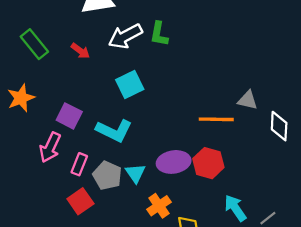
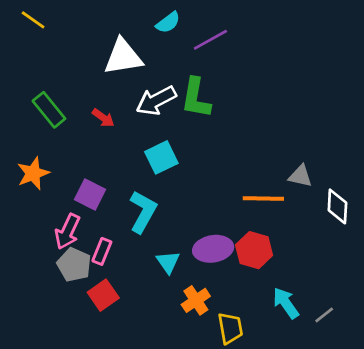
green L-shape: (159, 34) -> (196, 98), size x1.4
cyan L-shape: (114, 131) -> (143, 212), turned -87
gray pentagon: (107, 175) -> (74, 265), moved

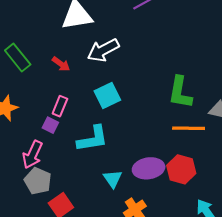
green L-shape: (196, 98) -> (180, 92), moved
purple square: (90, 195) -> (50, 125), size x0.7
cyan L-shape: (143, 212) -> (93, 139), turned 52
pink rectangle: (102, 251) -> (60, 106), moved

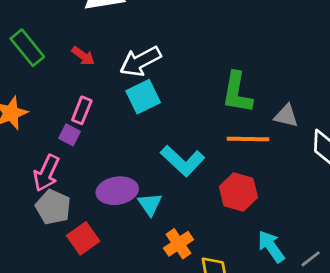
white arrow: (103, 50) -> (140, 61), moved
cyan L-shape: (93, 139) -> (183, 161), moved, turned 52
purple ellipse: (149, 168) -> (117, 191), moved

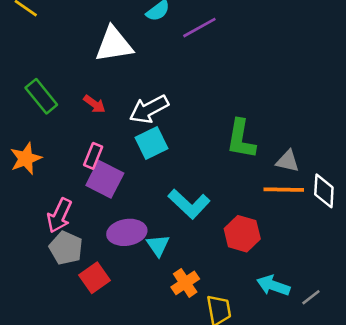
purple square: (70, 135) -> (105, 179), moved, size x1.8
orange line: (248, 139) -> (284, 190), moved
cyan arrow: (271, 247) -> (273, 286), turned -36

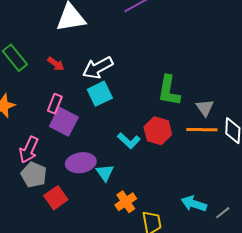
gray triangle: (288, 161) -> (205, 108), turned 42
cyan L-shape: (189, 204) -> (129, 141), size x0.7
red hexagon: (242, 234) -> (158, 131), moved

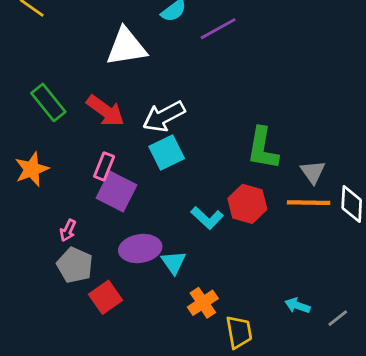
red arrow: (56, 64) -> (105, 111), size x1.6
pink arrow: (29, 150) -> (68, 230), size x0.6
cyan arrow: (194, 204) -> (297, 306), size x0.7

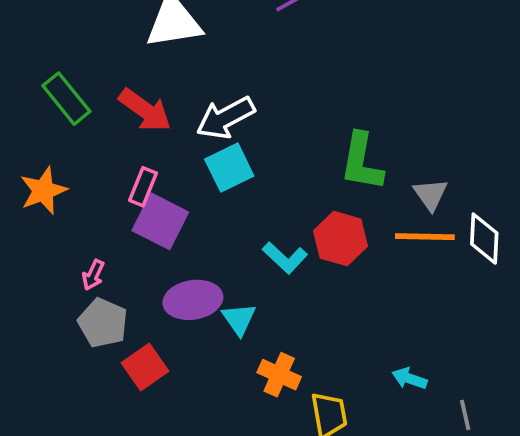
orange cross: (203, 303) -> (279, 375), turned -32
gray line: (338, 318) -> (465, 415), moved, turned -65

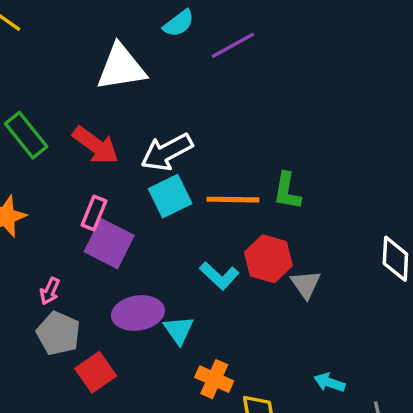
green L-shape: (362, 162) -> (287, 191), size x0.7
gray triangle: (431, 194) -> (306, 284), moved
orange line: (425, 237) -> (233, 200), moved

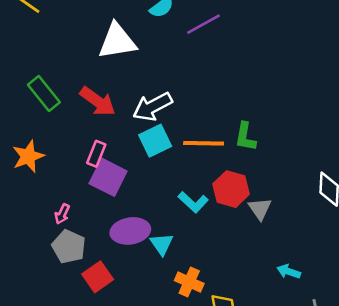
cyan arrow: (329, 382) -> (289, 272), moved

